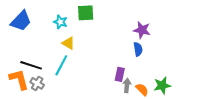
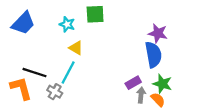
blue semicircle: (138, 49) -> (153, 55), size x1.6
purple rectangle: (120, 74) -> (133, 83), turned 48
gray cross: (37, 83) -> (55, 92), moved
green star: (162, 85) -> (162, 84), moved, turned 30

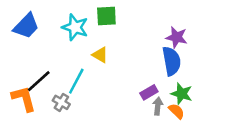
cyan star: (67, 24) -> (75, 27), size x1.5
yellow triangle: (76, 48) -> (100, 55), moved
black line: (35, 73) -> (39, 81), turned -60

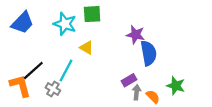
purple star: (177, 37) -> (135, 35), moved
green star: (182, 94) -> (176, 86), moved

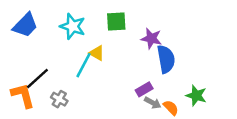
green square: (92, 14) -> (116, 22), moved
cyan line: (66, 71) -> (84, 65), moved
gray arrow: (137, 92) -> (153, 103), turned 112

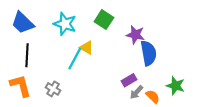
green square: (116, 22) -> (104, 20), turned 36
blue trapezoid: (25, 25) -> (23, 23), turned 90
black line: (37, 79) -> (27, 55), moved, turned -45
gray arrow: (153, 103) -> (137, 92), turned 104

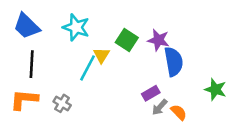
green square: (104, 20) -> (127, 40), moved
yellow triangle: (87, 48) -> (101, 55), turned 32
orange L-shape: (20, 86) -> (24, 100), turned -70
green star: (176, 86) -> (215, 89), moved

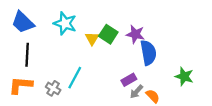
yellow triangle: (101, 55) -> (92, 39), moved
cyan line: (87, 68) -> (75, 78), moved

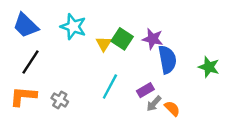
black line: (27, 55) -> (30, 62), turned 30
green star: (184, 76) -> (209, 67), moved
cyan line: (75, 78) -> (110, 86), moved

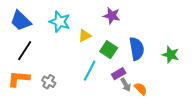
green square: (122, 39) -> (109, 50), moved
purple star: (153, 39) -> (112, 16), moved
yellow triangle: (104, 44) -> (85, 36), turned 32
gray arrow: (154, 104) -> (126, 85), turned -72

